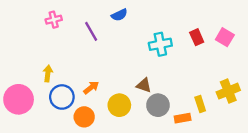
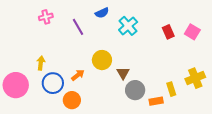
cyan cross: (160, 44) -> (128, 26), moved, turned -30
brown triangle: (144, 85) -> (123, 73), turned 40
yellow circle: (119, 105) -> (102, 60), moved

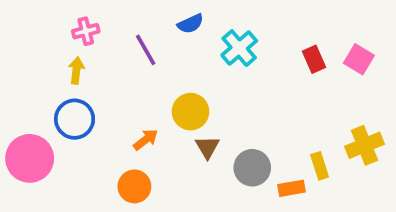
yellow arrow: (41, 63) -> (76, 70), moved
brown triangle: (123, 73) -> (207, 147), moved
blue circle: (53, 83) -> (75, 119), moved

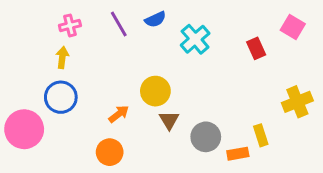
purple line: (146, 50) -> (119, 24), moved
pink square: (359, 59) -> (293, 27), moved
yellow cross: (365, 145) -> (297, 102), moved

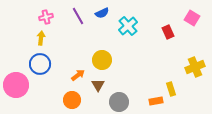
brown triangle: (169, 120) -> (98, 85), moved
gray circle: (206, 137) -> (119, 102), moved

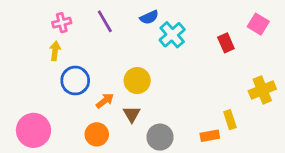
blue semicircle: (102, 13) -> (149, 17), moved
blue circle: (40, 64) -> (75, 81), moved
pink circle: (16, 85) -> (33, 130), moved

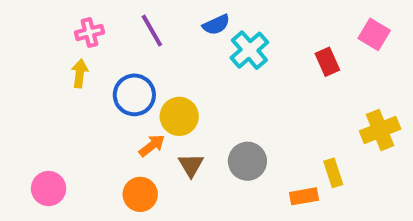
blue circle: (75, 81) -> (134, 95), moved
yellow circle: (137, 81) -> (179, 116), moved
pink circle: (33, 130) -> (49, 189), size x0.7
gray circle: (160, 137) -> (247, 161), moved

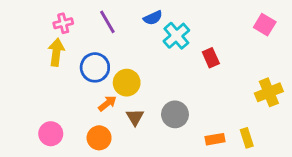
red rectangle: (327, 62) -> (211, 58), moved
yellow arrow: (80, 73) -> (56, 52), size x1.4
yellow rectangle: (333, 173) -> (247, 138), moved
pink circle: (49, 189) -> (51, 134), moved

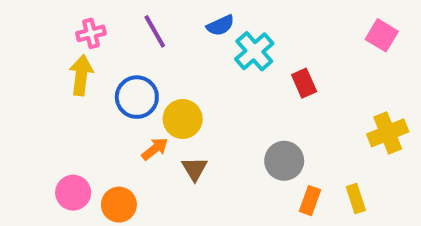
gray circle: (175, 114) -> (284, 161), moved
orange circle: (99, 138) -> (119, 205), moved
orange rectangle: (215, 139) -> (310, 201), turned -60

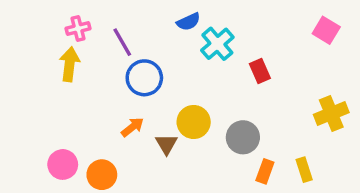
purple line: (155, 31) -> (122, 42), moved
blue circle: (137, 97) -> (144, 78), moved
yellow circle: (183, 119) -> (194, 122), moved

